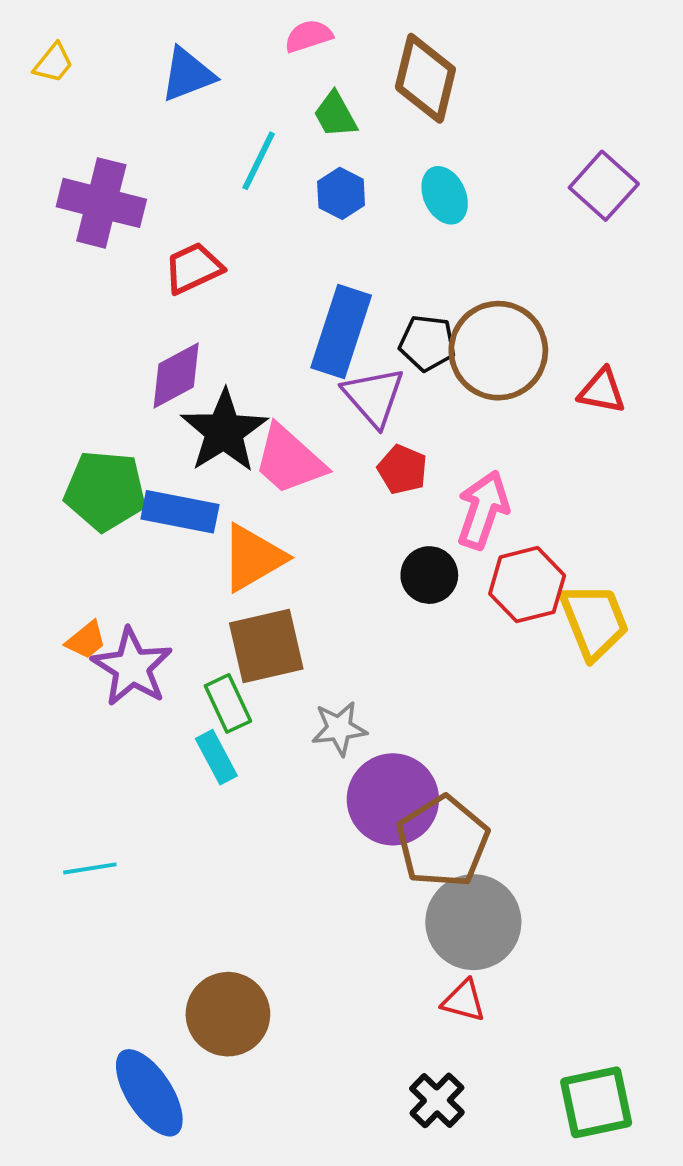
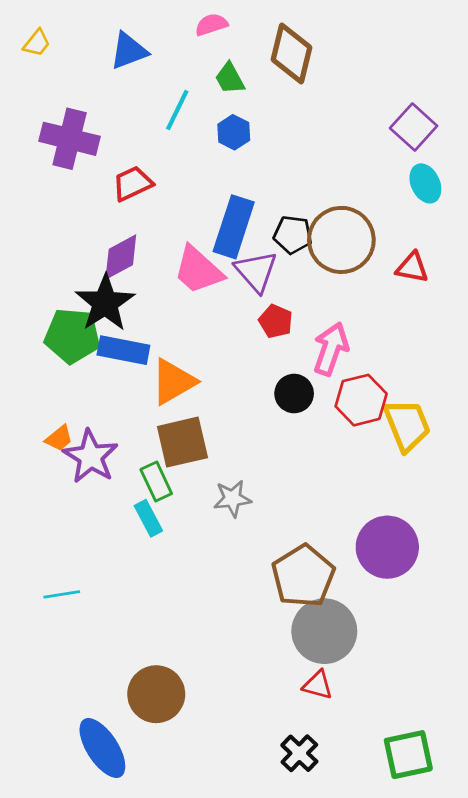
cyan ellipse: (445, 195) -> (425, 183), moved
black star: (224, 431) -> (105, 303), moved
pink trapezoid: (289, 460) -> (198, 270), moved
purple circle: (393, 799) -> (387, 547), moved

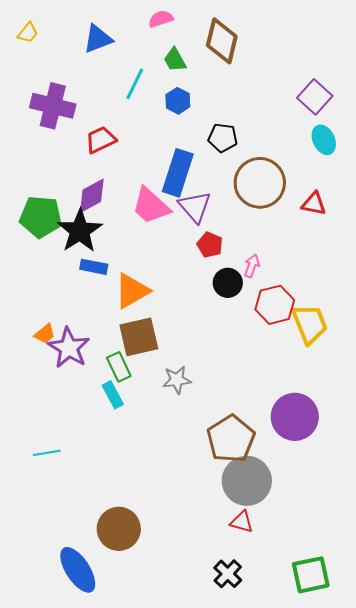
black pentagon: (293, 235) -> (223, 138), moved
green pentagon: (72, 336) -> (41, 217), moved
pink arrow: (331, 349) -> (252, 266), size x0.6
blue rectangle: (123, 350) -> (94, 267), size x0.7
black circle: (294, 394) -> (228, 283), moved

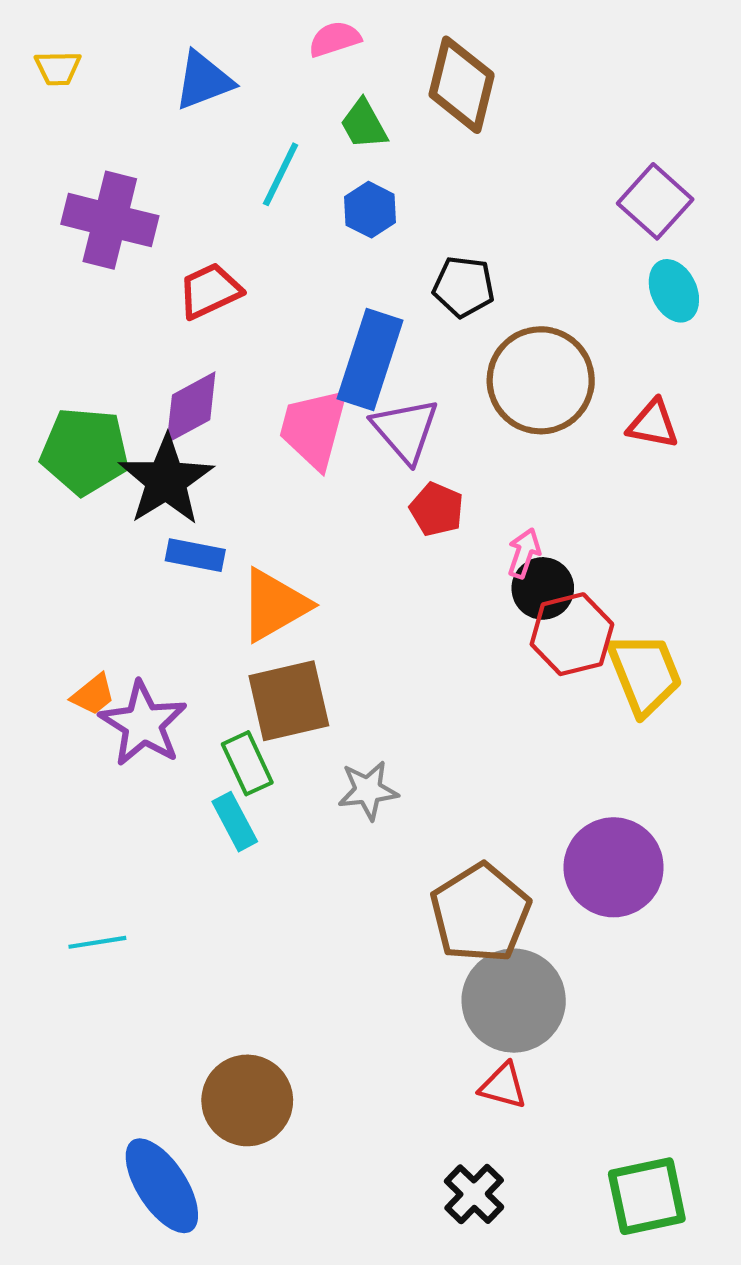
yellow trapezoid: (28, 33) -> (58, 68), turned 50
pink trapezoid: (151, 206) -> (314, 428), turned 63
black circle: (228, 283) -> (543, 588), moved

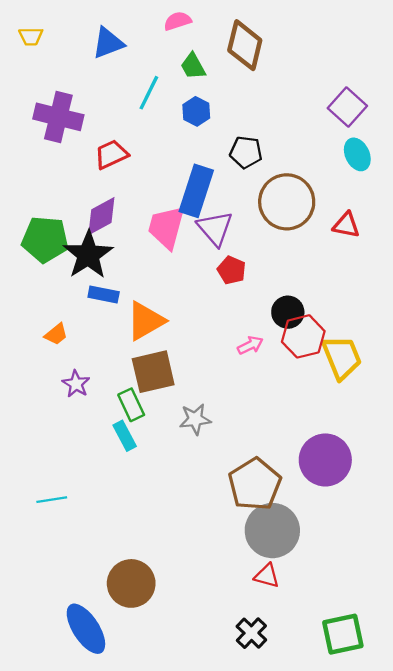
pink arrow: (524, 553) -> (250, 345), moved, turned 45
orange trapezoid: (93, 695) -> (56, 334), moved
purple star: (143, 724) -> (76, 384), size x0.6

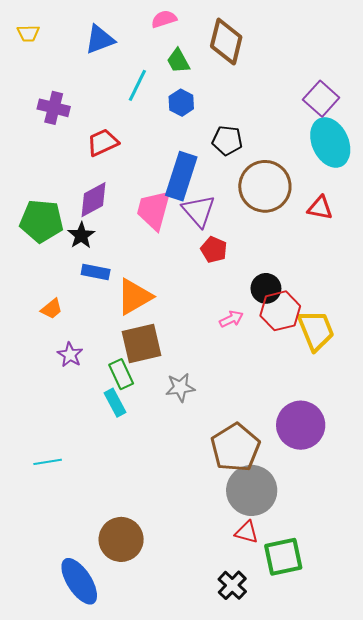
purple cross: (58, 117) -> (54, 108), size x0.7
cyan ellipse: (357, 154) -> (330, 142), size x1.6
black star: (88, 255) -> (81, 235), size x0.6
green square: (343, 634) -> (283, 557), moved

